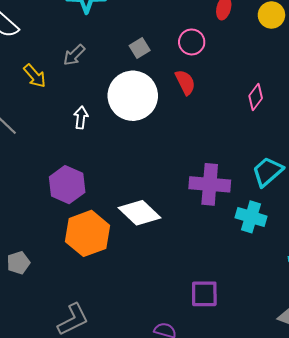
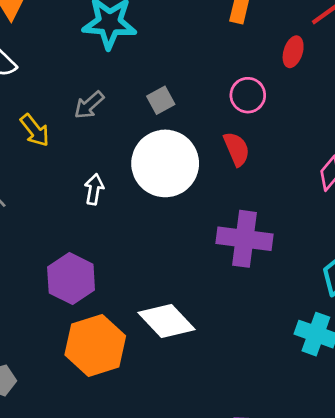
gray square: (140, 48) -> (161, 100), moved
purple cross: (210, 184) -> (245, 239), moved

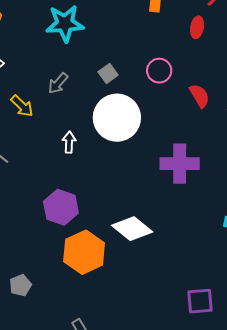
pink circle: (248, 95) -> (159, 71), moved
red semicircle: (237, 149) -> (200, 96), moved

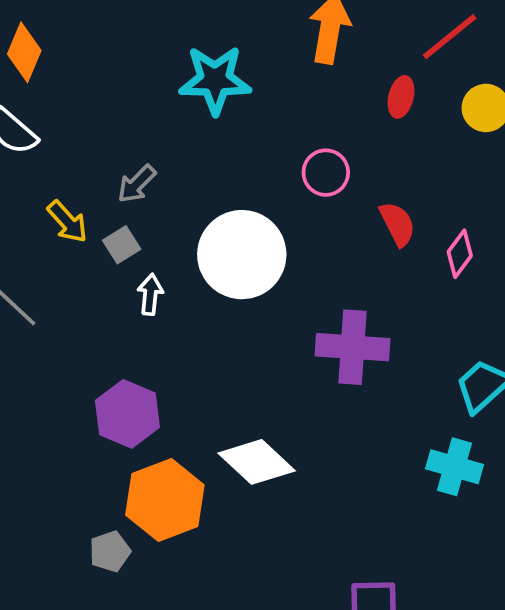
cyan star: (65, 23) -> (215, 80), moved
gray square: (108, 73) -> (122, 245), moved
gray pentagon: (20, 285) -> (110, 551), moved

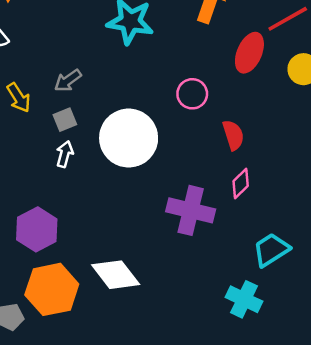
red ellipse: (401, 97) -> (249, 53), size x1.5
gray square: (122, 245) -> (65, 120), moved
pink diamond: (460, 254) -> (241, 184), moved

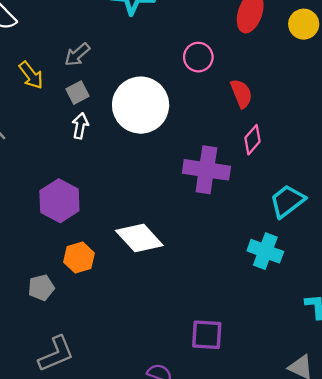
orange hexagon: (52, 289) -> (79, 258), size x0.6

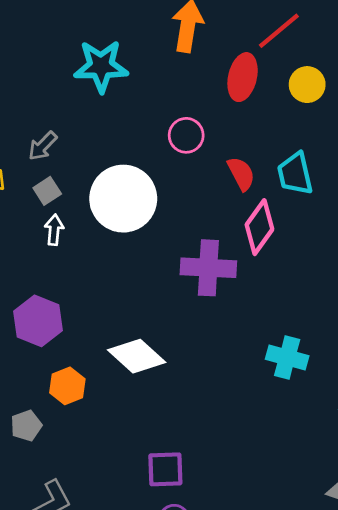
pink diamond: (252, 140) -> (259, 227), size x1.5
cyan trapezoid: (287, 201) -> (295, 174), moved, turned -60
purple square: (207, 335) -> (165, 469), moved

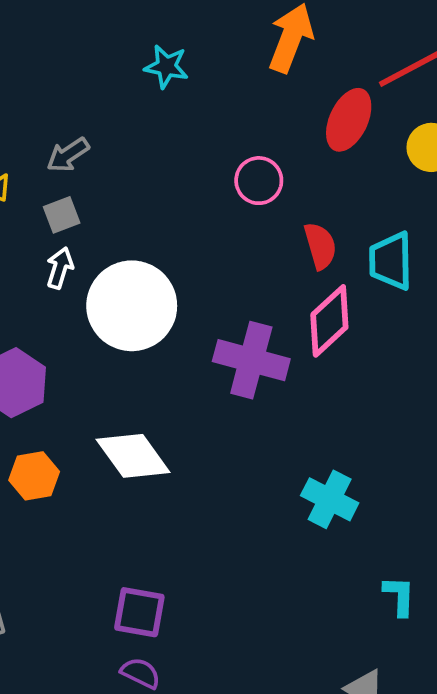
cyan star: (101, 66) -> (166, 66), size x0.6
white circle: (123, 199) -> (132, 306), moved

